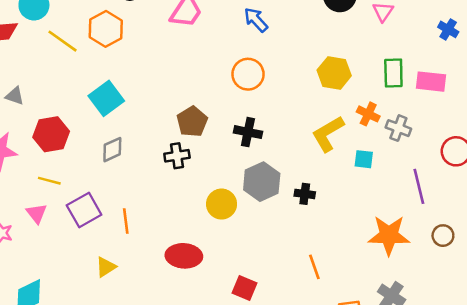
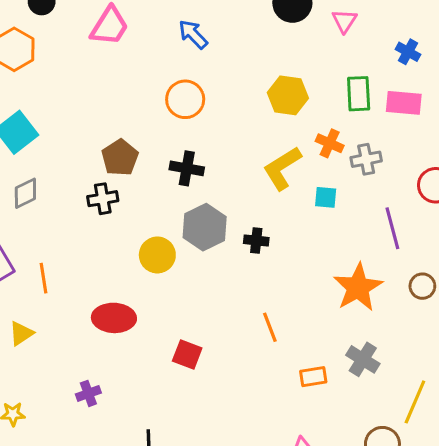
blue cross: (448, 29) -> (408, 52), moved
gray cross: (398, 128) -> (366, 159), turned -30
orange star: (389, 235) -> (358, 287), turned -30

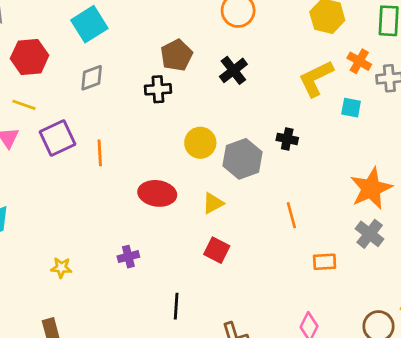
black cross: (187, 168) -> (233, 70), turned 36
gray hexagon: (205, 227) -> (242, 159), moved
yellow triangle: (21, 333) -> (213, 203), moved
red square: (187, 354) -> (217, 250), moved
gray cross: (363, 359) -> (370, 234), moved

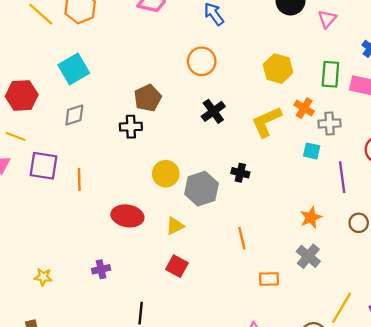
black cross: (233, 70) -> (213, 111), moved
cyan square: (351, 108) -> (312, 151), moved
purple square: (58, 138) -> (44, 166), turned 32
orange star: (371, 188) -> (311, 217), size x0.6

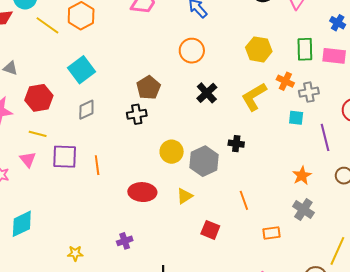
red square: (177, 266) -> (210, 230), moved

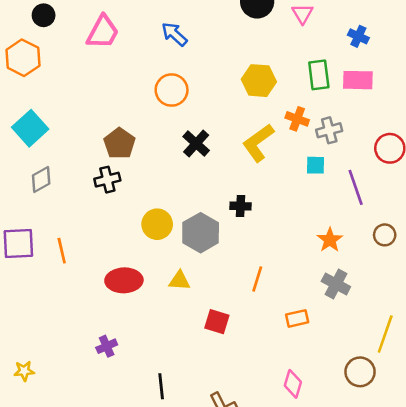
yellow triangle: (185, 196) -> (179, 281), turned 42
orange line: (244, 200) -> (257, 279), turned 42
yellow star: (75, 253) -> (24, 371), moved

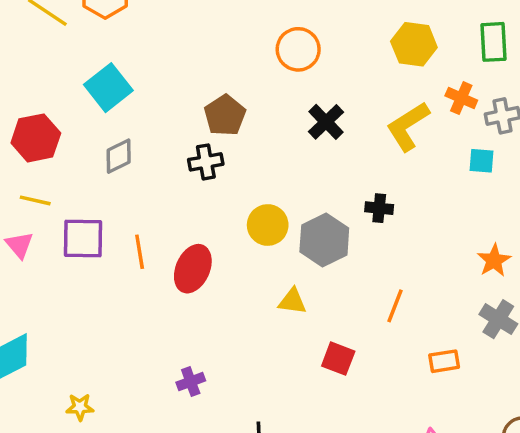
red ellipse: (124, 280) -> (193, 269), moved, turned -68

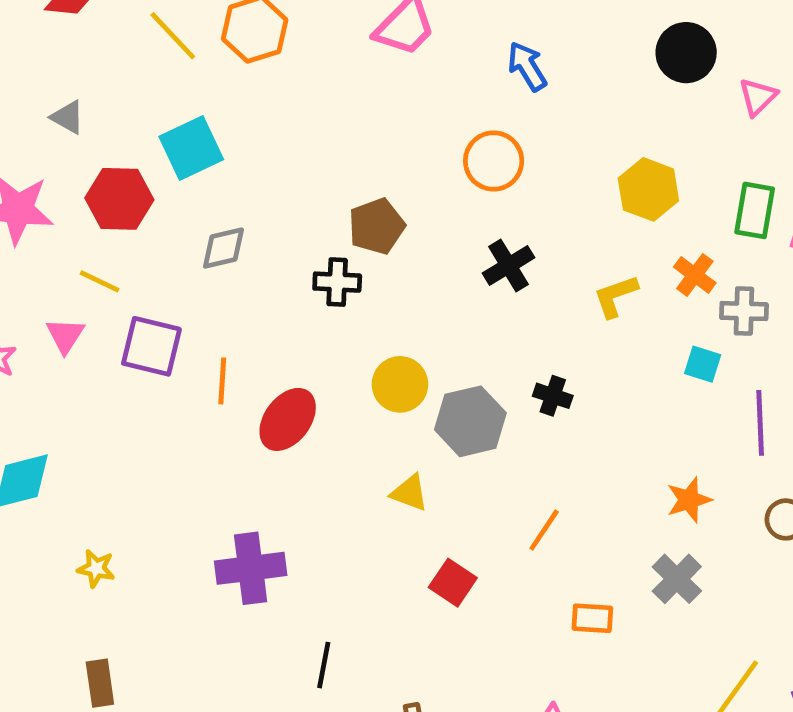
cyan square: (108, 88) -> (191, 148), moved
yellow L-shape: (408, 126) -> (616, 296), size x0.7
purple cross: (191, 382) -> (251, 568), size x1.8

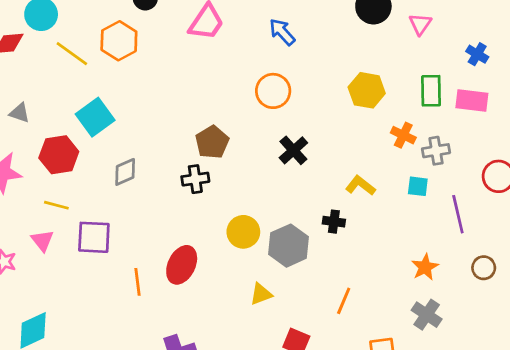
yellow L-shape: (616, 296) -> (360, 186), moved, turned 68
orange line: (222, 381) -> (138, 282), moved
yellow triangle: (410, 493) -> (261, 294), turned -30

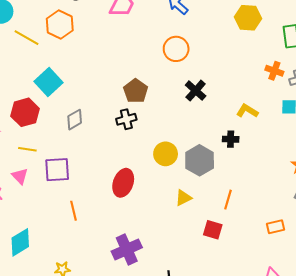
yellow hexagon: (367, 90) -> (248, 18), moved
orange line: (138, 282) -> (74, 211), moved
orange line: (344, 301) -> (228, 200), moved

